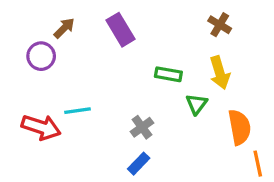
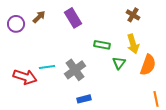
purple circle: (41, 56) -> (16, 24), moved
gray cross: (142, 127) -> (75, 70), moved, size x1.5
orange semicircle: (240, 127) -> (148, 65), moved, turned 30
blue rectangle: (139, 164) -> (84, 99), turned 32

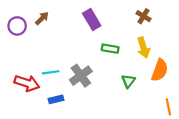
purple rectangle: (73, 18) -> (92, 19), moved
green triangle: (119, 63) -> (128, 81), moved
blue rectangle: (84, 99) -> (56, 99), moved

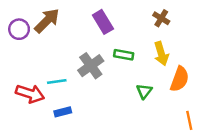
brown arrow: (42, 18) -> (47, 21), size x1.6
gray cross: (81, 76) -> (91, 66), moved

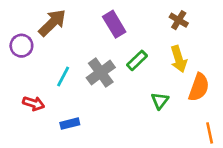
purple circle: (19, 29) -> (21, 46), moved
green rectangle: (124, 55) -> (137, 60), turned -54
cyan line: (57, 81) -> (63, 77), moved, turned -54
red arrow: (30, 94) -> (34, 103), size x0.7

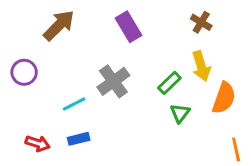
purple circle: (21, 46) -> (24, 72), moved
green rectangle: (137, 60) -> (169, 83), moved
cyan line: (63, 77) -> (74, 104), moved, turned 35
red arrow: (34, 103) -> (38, 143), moved

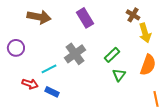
brown arrow: (59, 25) -> (39, 17), turned 55
yellow arrow: (201, 66) -> (145, 33), moved
blue rectangle: (79, 139) -> (52, 92), turned 40
red arrow: (38, 143) -> (30, 84), moved

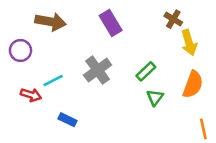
purple circle: (16, 48) -> (20, 50), moved
cyan line: (49, 69) -> (53, 81), moved
red arrow: (30, 84) -> (31, 95), moved

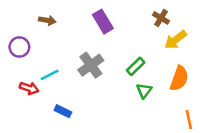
brown arrow: (51, 22) -> (47, 20), size x0.6
yellow arrow: (189, 43) -> (176, 40), turned 70

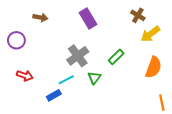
cyan line: (50, 75) -> (66, 80), moved
green triangle: (144, 91) -> (94, 78), moved
blue rectangle: (63, 111) -> (54, 95), turned -56

